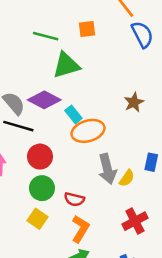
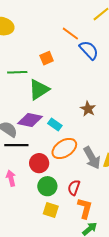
brown star: (134, 102) -> (88, 109), moved
orange ellipse: (88, 131) -> (64, 148), moved
red semicircle: (74, 199) -> (74, 188), turned 112

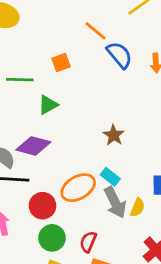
green triangle: (39, 89) -> (48, 105), size x0.7
cyan rectangle: (55, 125) -> (110, 177), moved

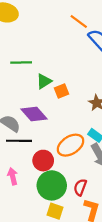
orange square: (61, 63) -> (62, 91), moved
purple diamond: (33, 146) -> (34, 114), turned 36
green circle: (52, 238) -> (52, 185), size x1.4

